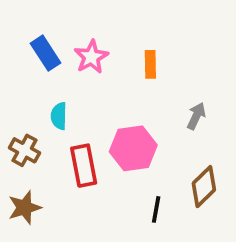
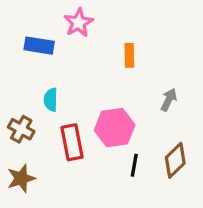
blue rectangle: (45, 53) -> (39, 46), turned -48
pink star: (91, 57) -> (79, 23), moved
black line: (156, 209) -> (134, 165), moved

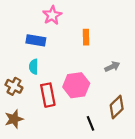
blue rectangle: (39, 46) -> (36, 40), moved
gray arrow: (169, 100) -> (112, 67), turned 40
black line: (134, 165) -> (90, 123), moved, turned -32

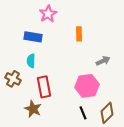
pink hexagon: (76, 85) -> (87, 86), moved
brown diamond: (117, 107) -> (107, 113), moved
brown star: (14, 119) -> (33, 109), moved, turned -30

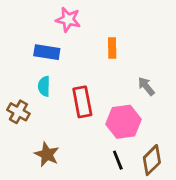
pink star: (48, 14) -> (68, 20), turned -30
gray arrow: (103, 61) -> (146, 86), turned -104
red rectangle: (44, 87) -> (82, 102), moved

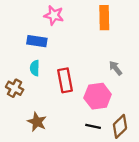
orange rectangle: (112, 48) -> (104, 18), moved, size x1.5
black line: (118, 160) -> (93, 126), turned -56

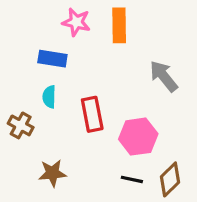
orange rectangle: (104, 18) -> (119, 25), moved
gray arrow: (115, 68) -> (164, 76), moved, size x1.5
brown star: (37, 122) -> (52, 173), turned -30

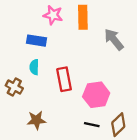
gray arrow: (164, 76) -> (114, 39), moved

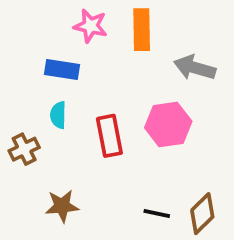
gray arrow: (114, 39) -> (195, 68), turned -35
brown cross: (14, 87) -> (24, 149), turned 35
pink hexagon: (96, 95) -> (168, 124), moved

